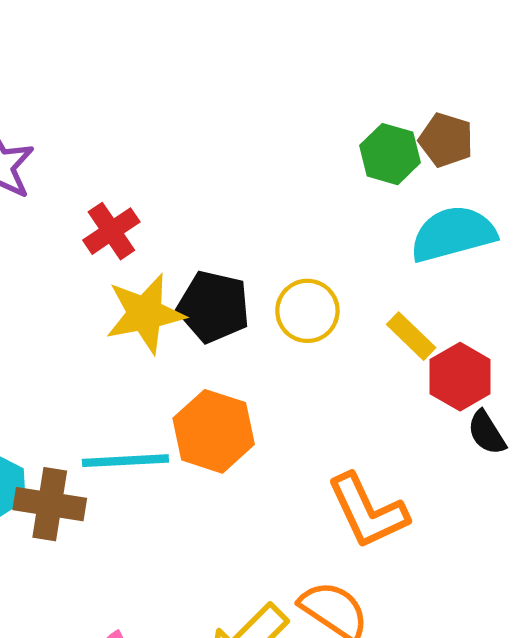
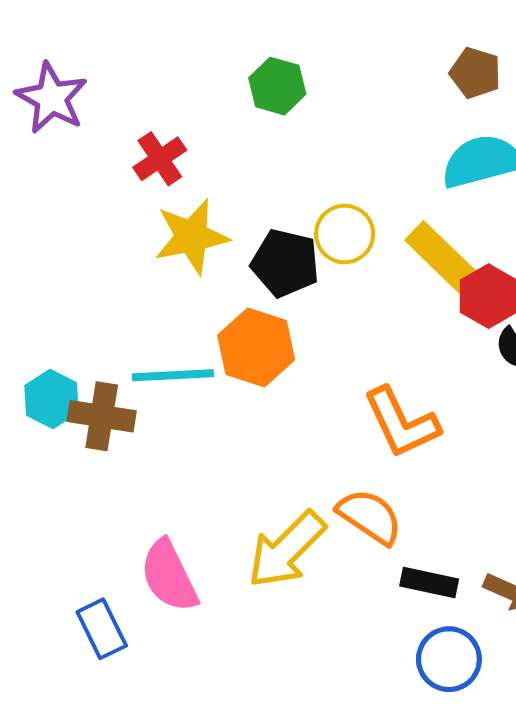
green hexagon: (390, 154) -> (277, 86), moved
black pentagon: (214, 307) -> (285, 263), moved
yellow rectangle: (411, 336) -> (442, 258), size x1.6

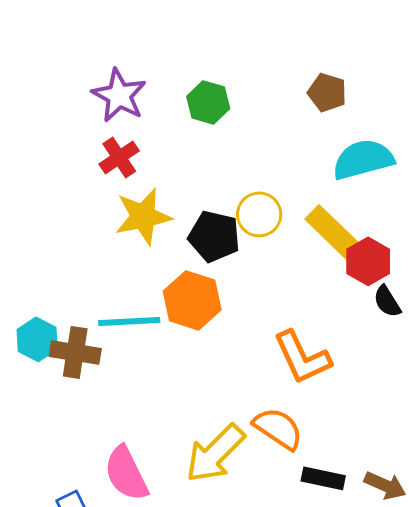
brown pentagon: (475, 73) -> (327, 92), moved
purple star: (51, 98) -> (119, 95), moved

